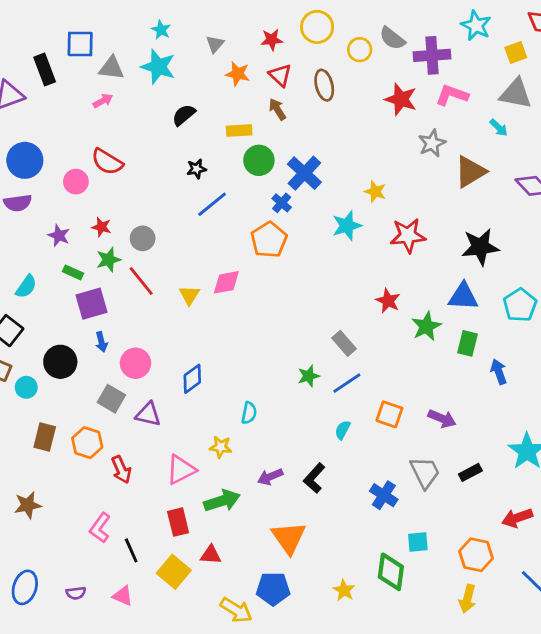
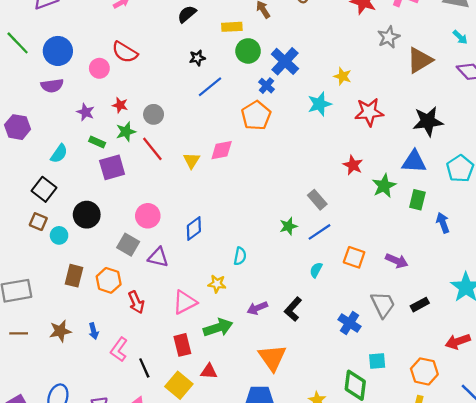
cyan arrow: (499, 128) -> (460, 37), moved
blue arrow: (101, 342) -> (94, 331), moved

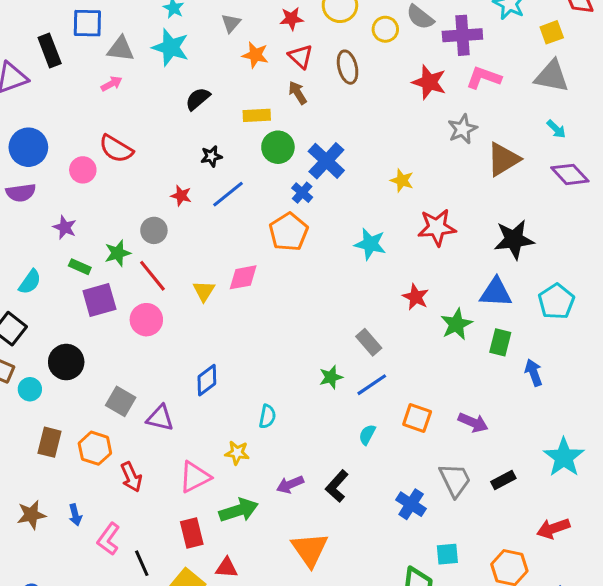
cyan star: (320, 104) -> (370, 244), moved, turned 30
red star: (120, 105) -> (181, 196), moved
pink circle: (148, 216) -> (146, 320), moved

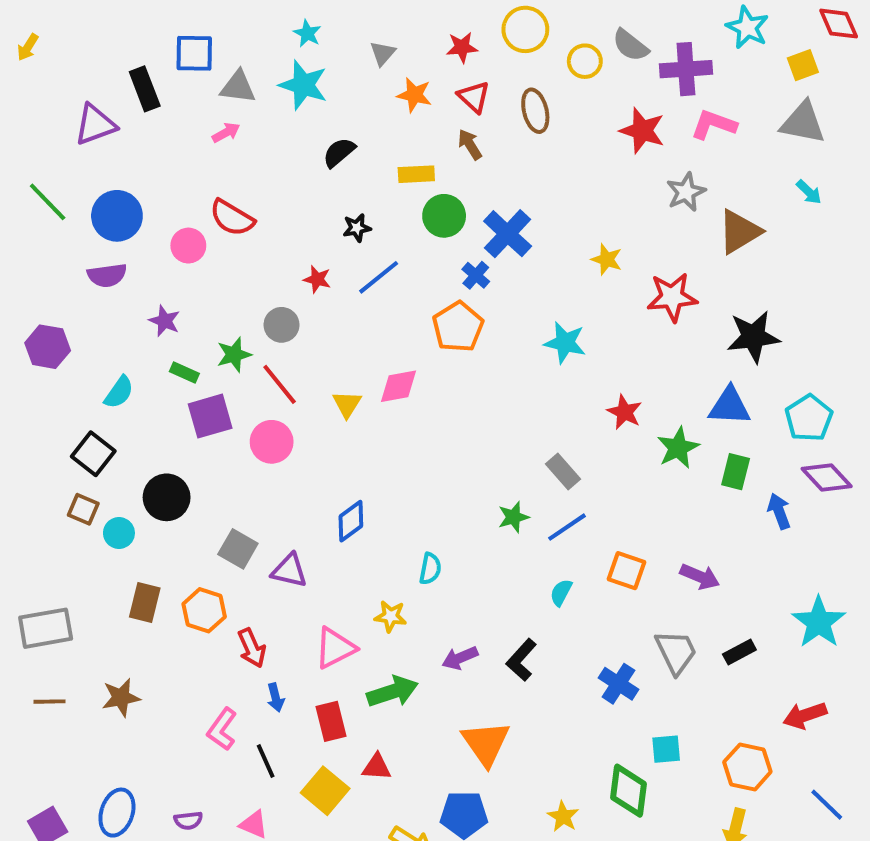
purple diamond: (570, 174) -> (827, 477), moved
red star: (437, 227) -> (672, 297), moved
blue arrow: (75, 515) -> (276, 698), moved

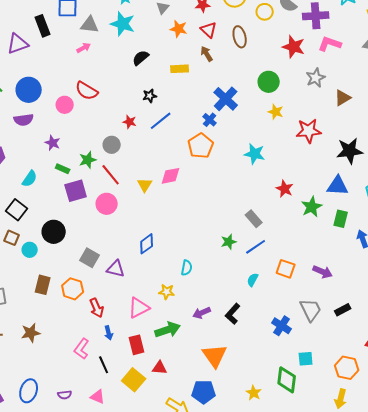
green circle: (444, 216) -> (269, 82), moved
brown triangle: (739, 232) -> (343, 98), size x0.7

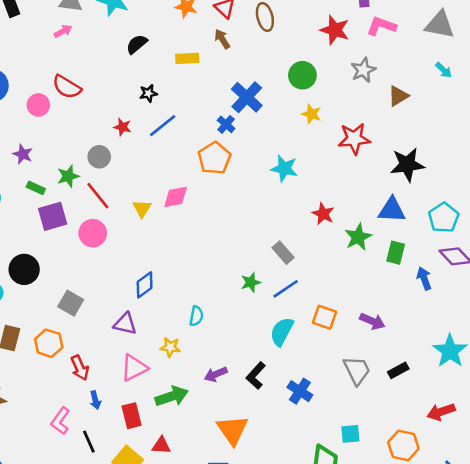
purple triangle: (116, 269) -> (125, 324), moved
cyan semicircle: (253, 280) -> (282, 332), size x1.6
blue cross: (282, 326) -> (300, 391), moved

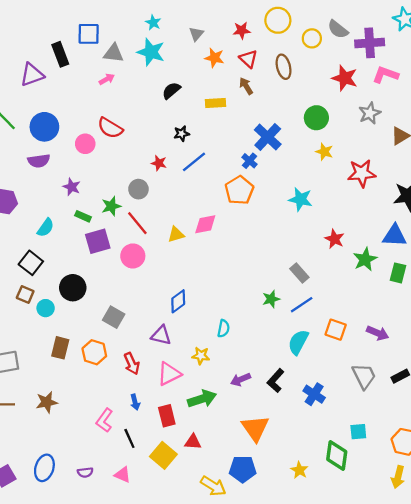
yellow triangle: (142, 209) -> (176, 234), turned 42
red arrow: (80, 368) -> (132, 364), moved

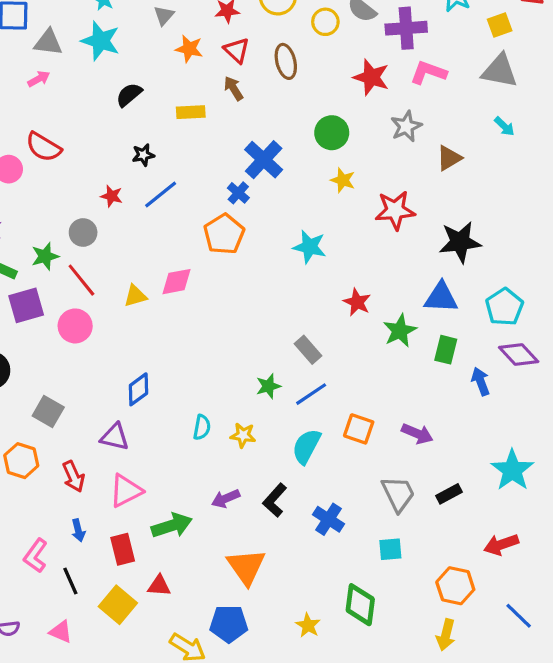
yellow star: (201, 356) -> (243, 435), moved
cyan square: (358, 432) -> (390, 549), moved

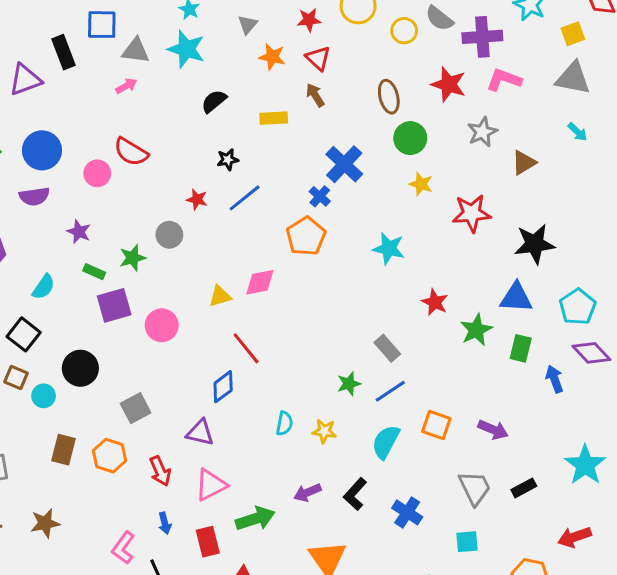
brown ellipse: (286, 61) -> (389, 97), moved
red line: (81, 280) -> (246, 348), moved
gray square: (48, 411) -> (136, 408), turned 32

